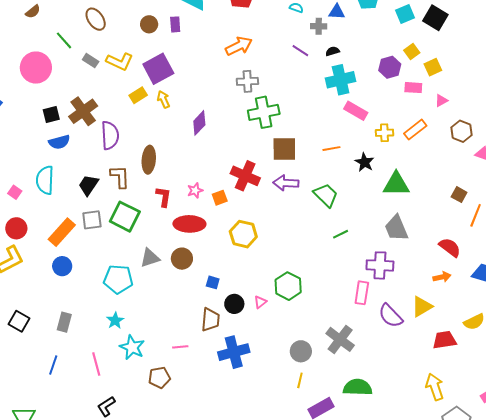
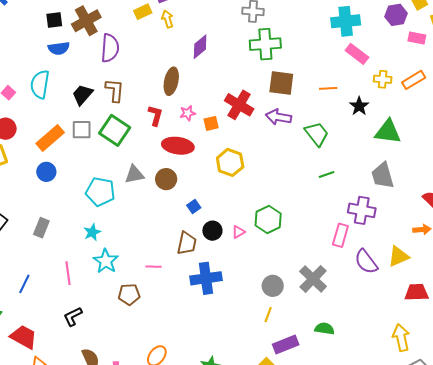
brown ellipse: (149, 160) -> (171, 81), moved
blue square: (213, 282) -> (194, 207), turned 32
blue line: (53, 365) -> (24, 284), moved
green semicircle: (358, 387) -> (325, 329), size x0.7

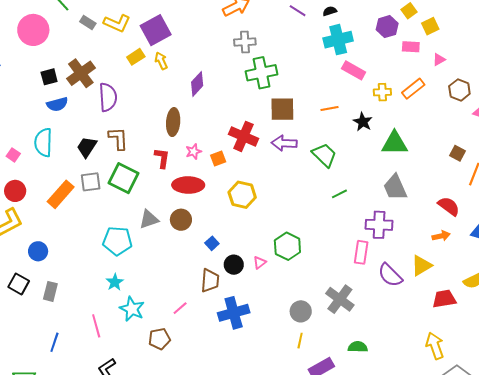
blue circle: (46, 172) -> (38, 251), moved
gray rectangle: (41, 228) -> (50, 291), moved
pink line: (154, 267) -> (180, 308), turned -35

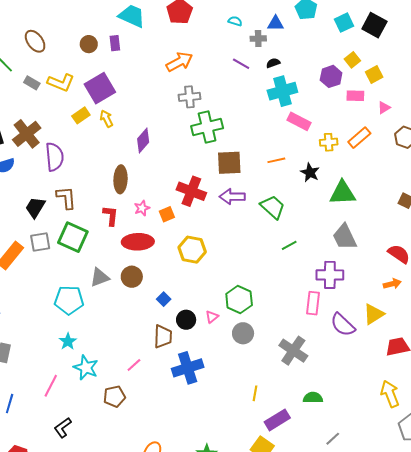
gray circle: (301, 311) -> (243, 333), moved
pink line: (96, 326) -> (51, 386), turned 45

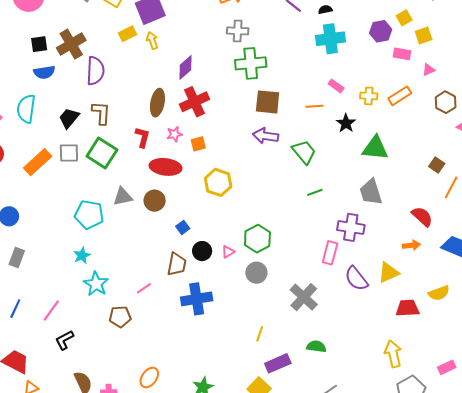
pink rectangle: (299, 121) -> (336, 86), moved, size x0.7
red cross: (191, 191) -> (194, 102), moved, turned 36
pink line: (51, 386) -> (51, 311), moved

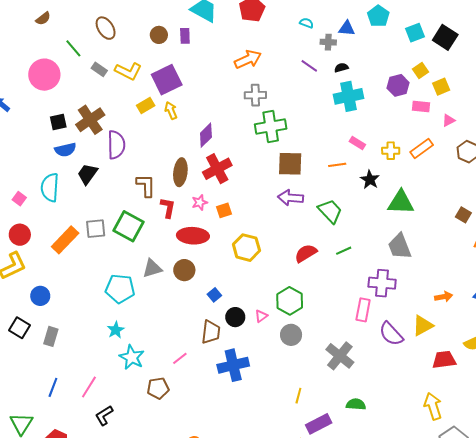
brown L-shape: (101, 113) -> (146, 186), moved
black trapezoid: (69, 118) -> (87, 174), moved
red semicircle: (422, 217) -> (306, 253), moved, turned -70

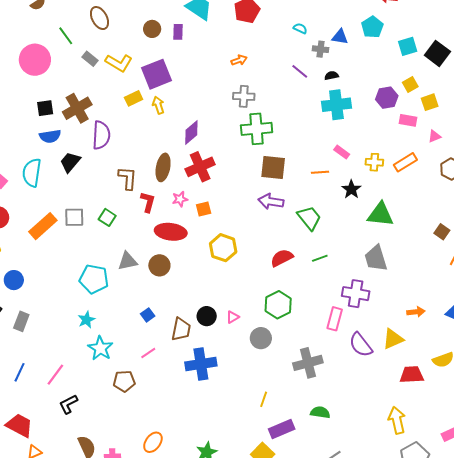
orange arrow: (248, 59) -> (239, 60), size x0.6
green square: (129, 226) -> (107, 217), size x0.6
blue square: (214, 295) -> (148, 315), moved
green hexagon: (290, 301) -> (278, 305), moved
gray cross: (340, 356) -> (308, 363), turned 32

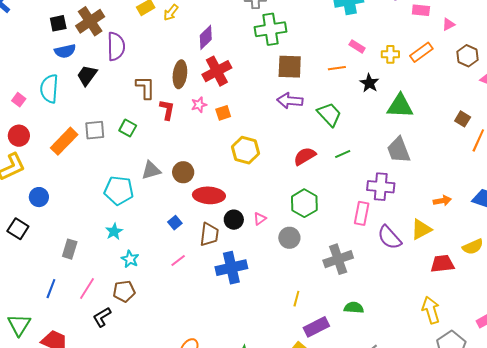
yellow arrow: (158, 105) -> (171, 13), turned -120
red ellipse: (171, 232) -> (209, 195), moved
gray rectangle: (21, 321) -> (70, 249), moved
cyan star: (100, 348) -> (130, 259), size x0.7
brown pentagon: (124, 381) -> (124, 291), moved

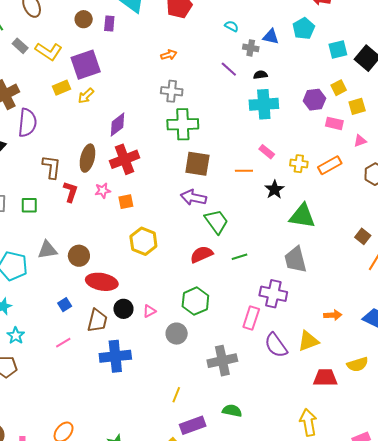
green trapezoid: (329, 114) -> (216, 222), moved
green square: (128, 128) -> (29, 205), turned -36

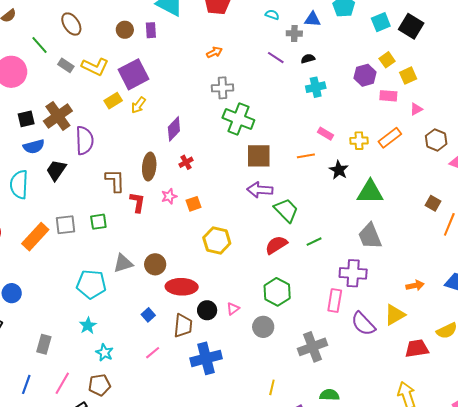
cyan cross: (264, 104) -> (316, 87), size x0.7
green cross: (183, 124) -> (238, 119), turned 32
red cross: (125, 159) -> (186, 162), size x0.5

